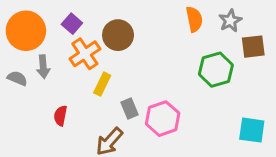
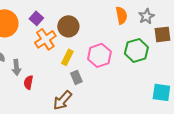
gray arrow: (43, 67) -> (16, 67), moved
yellow rectangle: (102, 84) -> (67, 57), moved
pink hexagon: (163, 119) -> (99, 55), moved

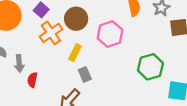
green hexagon: (136, 50) -> (150, 67), moved
pink hexagon: (99, 55) -> (110, 34), moved

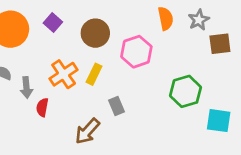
orange cross: (51, 33) -> (64, 74), moved
gray rectangle: (85, 74) -> (117, 106), moved

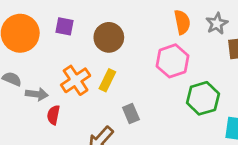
purple square: (53, 23) -> (64, 26), turned -30
pink hexagon: (136, 52) -> (173, 61), moved
gray arrow: (26, 87) -> (37, 94), turned -78

